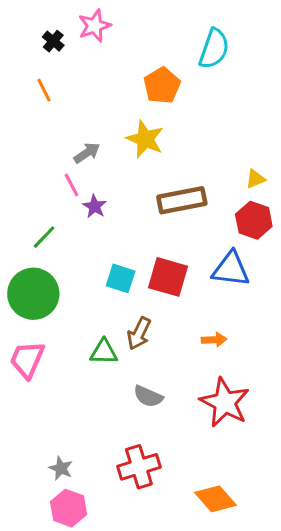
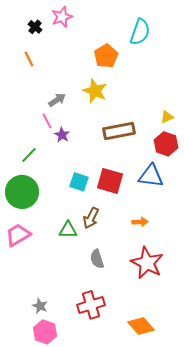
pink trapezoid: (27, 360) -> (18, 235), turned 36
gray semicircle: (148, 396) -> (97, 259), turned 48

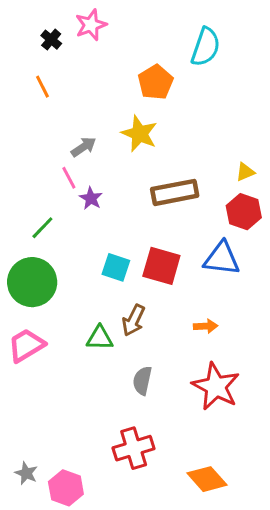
gray semicircle: (97, 259) -> (142, 381), turned 30
gray star: (40, 306) -> (26, 473), moved

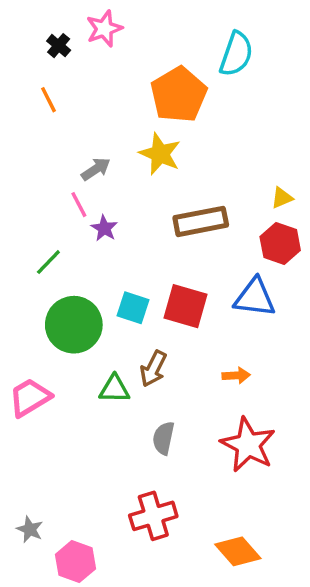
orange pentagon: (156, 82) -> (179, 95), size x1.4
green circle: (32, 282) -> (74, 325), moved
gray star: (26, 473) -> (30, 529), moved

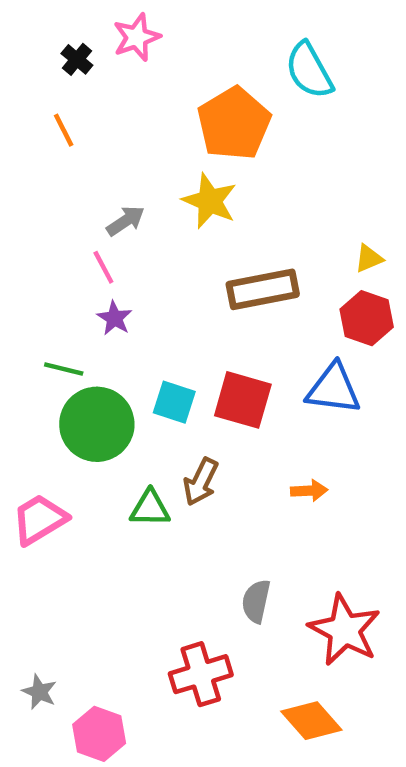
cyan semicircle: (236, 54) -> (309, 70), turned 132
purple star: (104, 228) -> (115, 318), moved
green line: (48, 262) -> (64, 369), moved, turned 60
gray semicircle: (163, 438) -> (256, 601), moved
red star: (248, 445) -> (345, 630), moved

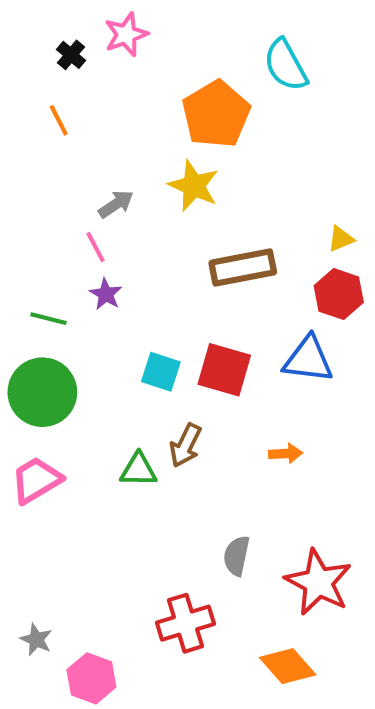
green line: (64, 369) -> (49, 319), moved
green circle: (97, 424) -> (42, 392), moved

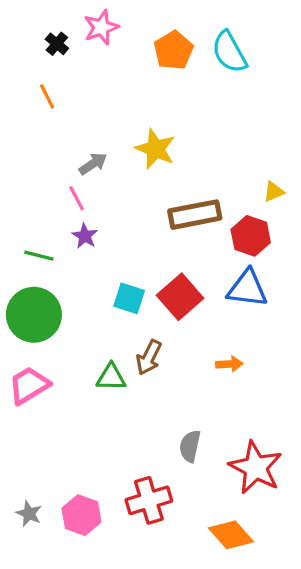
orange pentagon: (216, 114) -> (173, 50), moved, size x0.7
red hexagon: (339, 294) -> (251, 236), moved
red square: (224, 370) -> (180, 297), turned 33
pink hexagon: (91, 678) -> (82, 515), moved

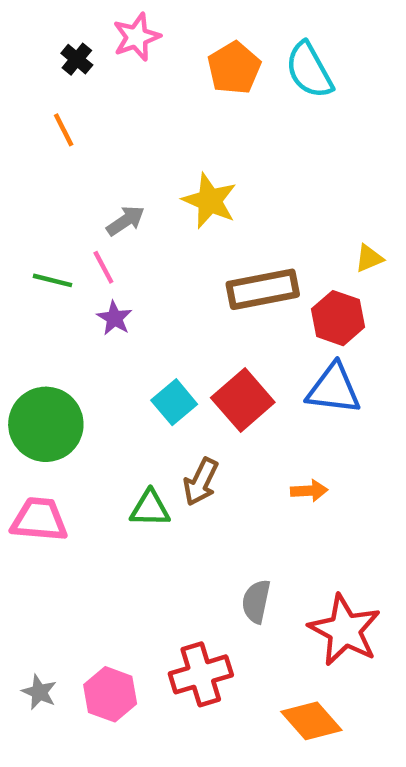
green line: (39, 256) -> (53, 280), moved
cyan square: (129, 298) -> (174, 402), turned 32
pink trapezoid: (29, 385) -> (39, 519), turned 36

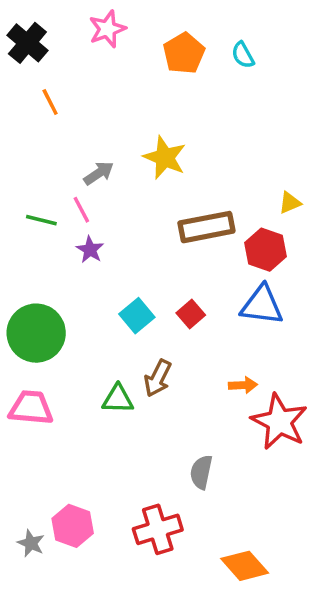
black cross: (77, 59) -> (27, 43), moved, size x1.6
cyan semicircle: (309, 70) -> (243, 55), size x0.6
red square: (243, 400) -> (191, 314), size x0.6
red star: (345, 630) -> (279, 422), moved
pink hexagon: (110, 694) -> (73, 526), moved

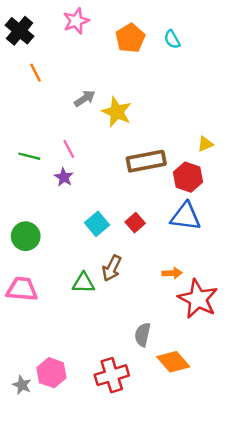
gray arrow: (99, 173) -> (85, 98), moved
pink line: (81, 210) -> (69, 149), moved
green circle: (36, 333) -> (26, 236), size x0.7
orange diamond: (245, 566) -> (173, 362), moved

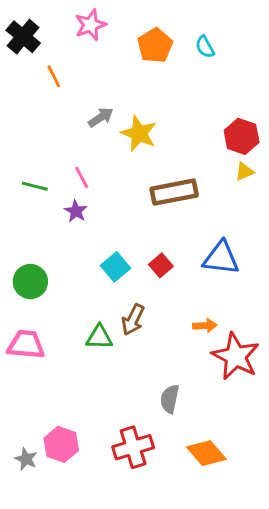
orange line: (36, 73) -> (54, 76), moved
red hexagon: (188, 177) -> (242, 136), moved
orange diamond: (173, 362) -> (206, 453), moved

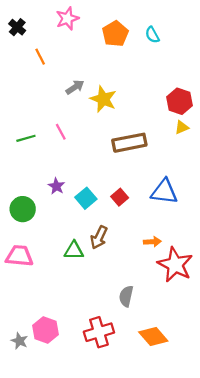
black cross: (23, 37) -> (17, 27), size x0.7
green line: (35, 186) -> (26, 138), turned -30
purple star: (76, 211) -> (56, 186), moved

